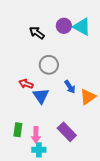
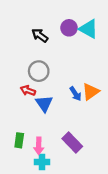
gray circle: (49, 65) -> (39, 71), moved
orange triangle: (88, 97) -> (91, 92), moved

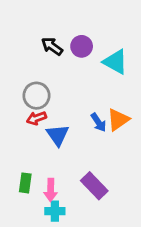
purple circle: (69, 28) -> (82, 46), moved
cyan triangle: (88, 29) -> (115, 62), moved
gray circle: (39, 71) -> (36, 96), moved
red arrow: (28, 91) -> (36, 118), turned -40

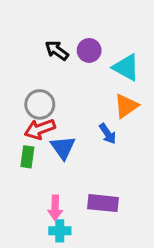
red arrow: (36, 118) -> (40, 129), size x1.4
orange triangle: (118, 120) -> (126, 106), moved
green rectangle: (25, 183) -> (27, 157), moved
purple rectangle: (94, 186) -> (103, 203), turned -40

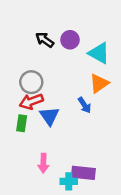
purple rectangle: (103, 203) -> (83, 173), moved
cyan cross: (60, 231) -> (69, 181), moved

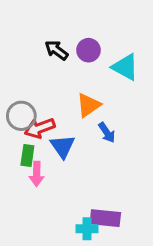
gray circle: (31, 82) -> (21, 116), moved
orange triangle: (99, 83) -> (89, 105), moved
pink arrow: (43, 163) -> (37, 174), moved

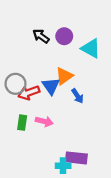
blue triangle: (63, 146) -> (51, 86), moved
green rectangle: (27, 156) -> (22, 123), moved
pink arrow: (37, 174) -> (44, 121), moved, turned -77

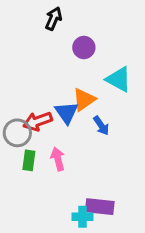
black arrow: (41, 36) -> (53, 19), moved, turned 77
cyan triangle: (91, 48) -> (119, 79), moved
gray circle: (15, 84) -> (17, 133), moved
pink arrow: (44, 121) -> (58, 159), turned -119

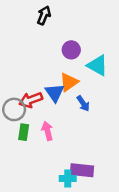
purple circle: (84, 47) -> (71, 50), moved

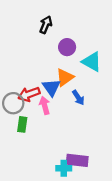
black arrow: (44, 15) -> (46, 25), moved
pink arrow: (47, 131) -> (45, 105), moved

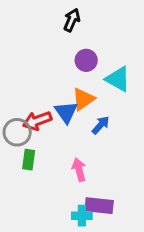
black arrow: (46, 25) -> (72, 20), moved
blue arrow: (78, 98) -> (101, 125), turned -104
pink arrow: (45, 105) -> (79, 170), moved

